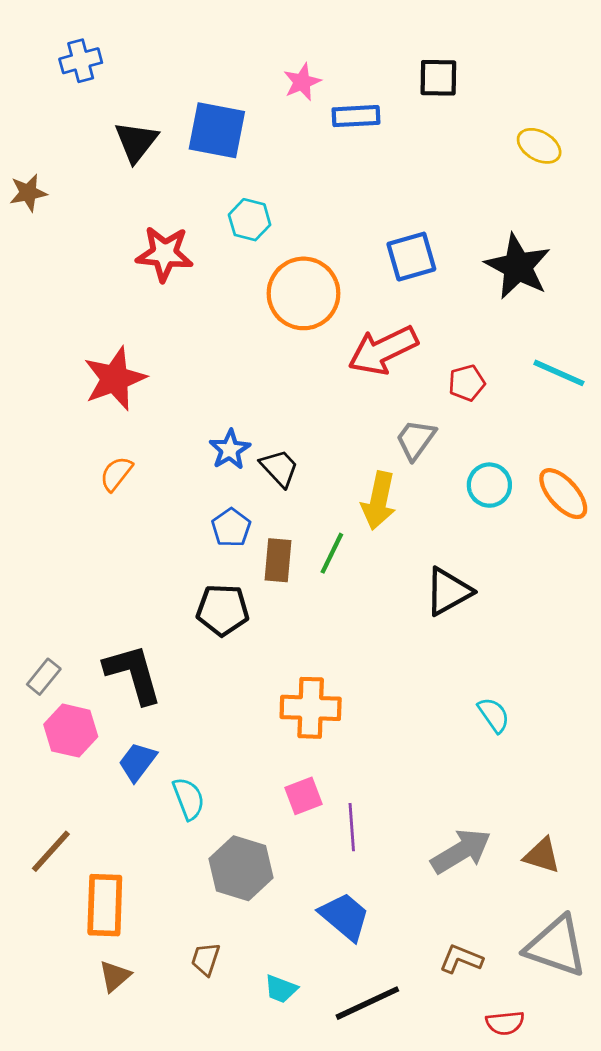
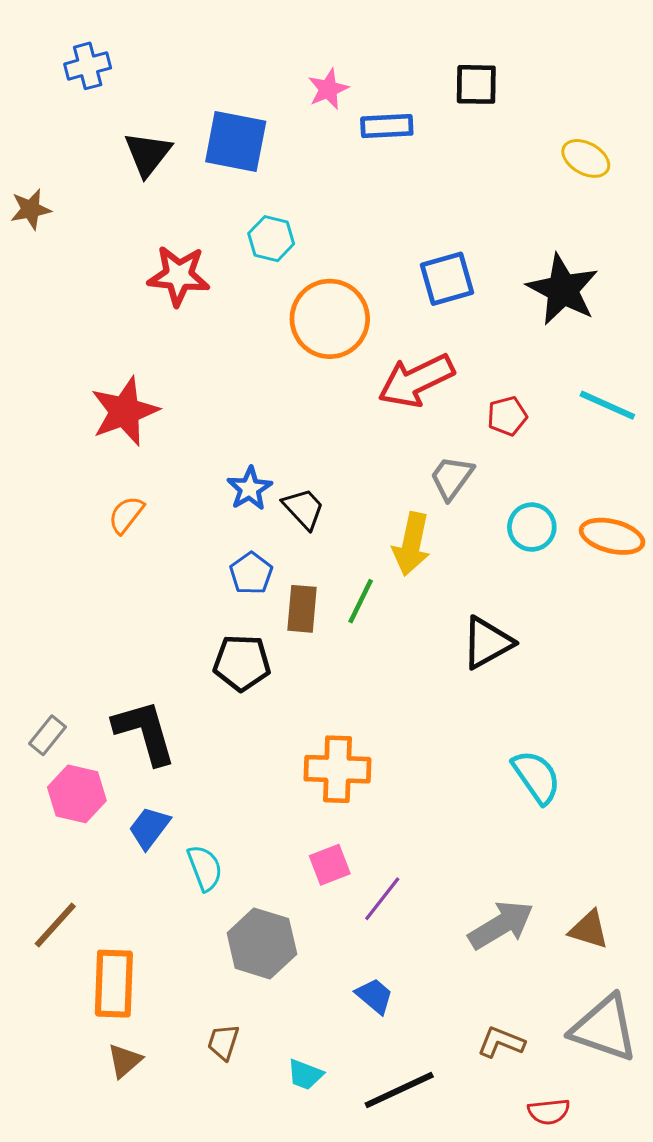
orange ellipse: (563, 494) -> (612, 536), turned -34
cyan semicircle: (494, 715) -> (536, 777), size x1.4
purple line: (352, 827) -> (382, 899), turned 42
blue trapezoid: (345, 916) -> (374, 996), size x0.7

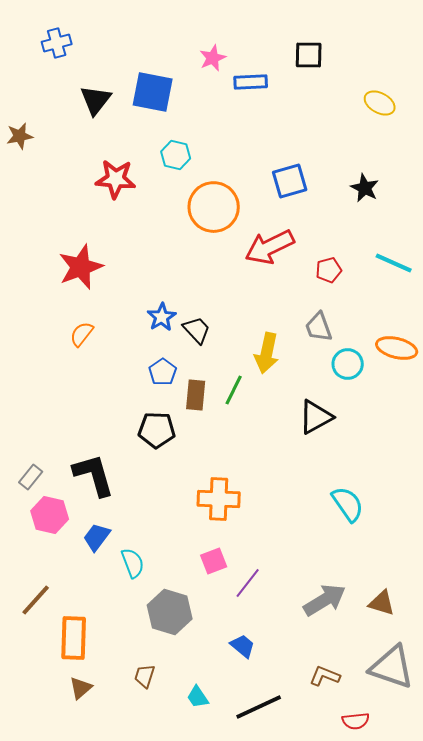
black star: (563, 290) -> (365, 188), size x0.6
gray trapezoid: (452, 478) -> (319, 327), moved, turned -56
cyan circle: (532, 527) -> (348, 364), moved
cyan trapezoid: (305, 1075) -> (198, 697), turned 35

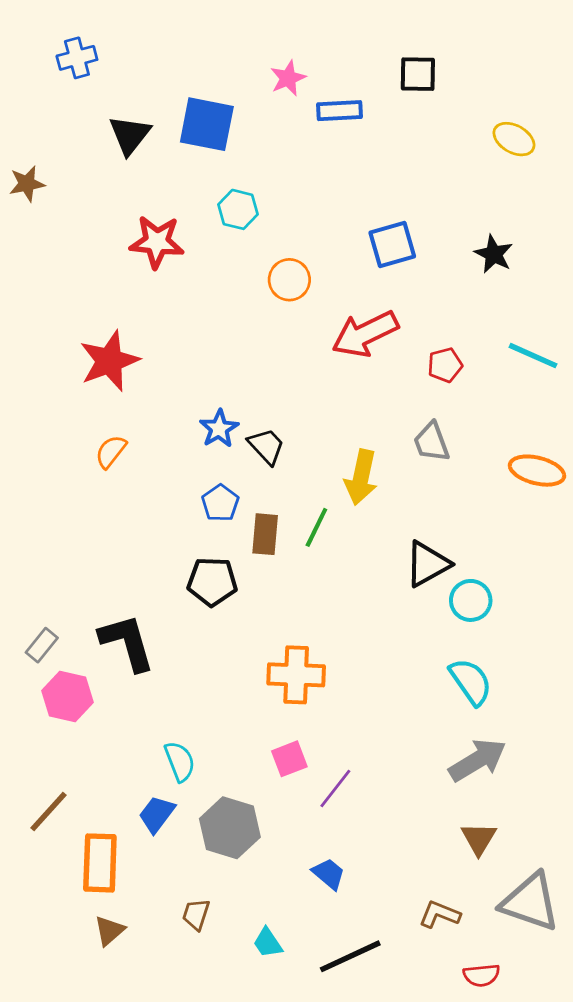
orange circle: (214, 207) -> (289, 280), size x0.6
cyan circle: (348, 364) -> (471, 600), moved
blue trapezoid: (97, 537) -> (157, 814), moved
gray arrow: (325, 600) -> (477, 760), moved
brown triangle: (382, 603) -> (479, 839), moved, turned 44

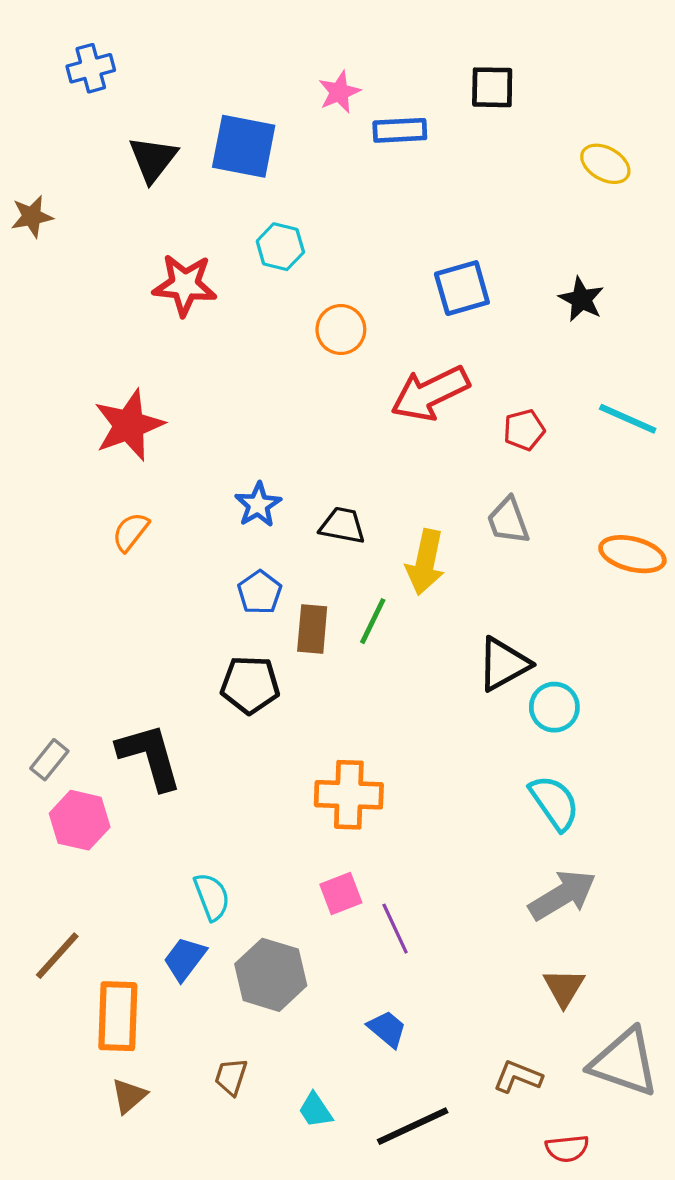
black trapezoid: (266, 446) -> (342, 525), moved, turned -36
purple line: (335, 789) -> (395, 929), turned -63

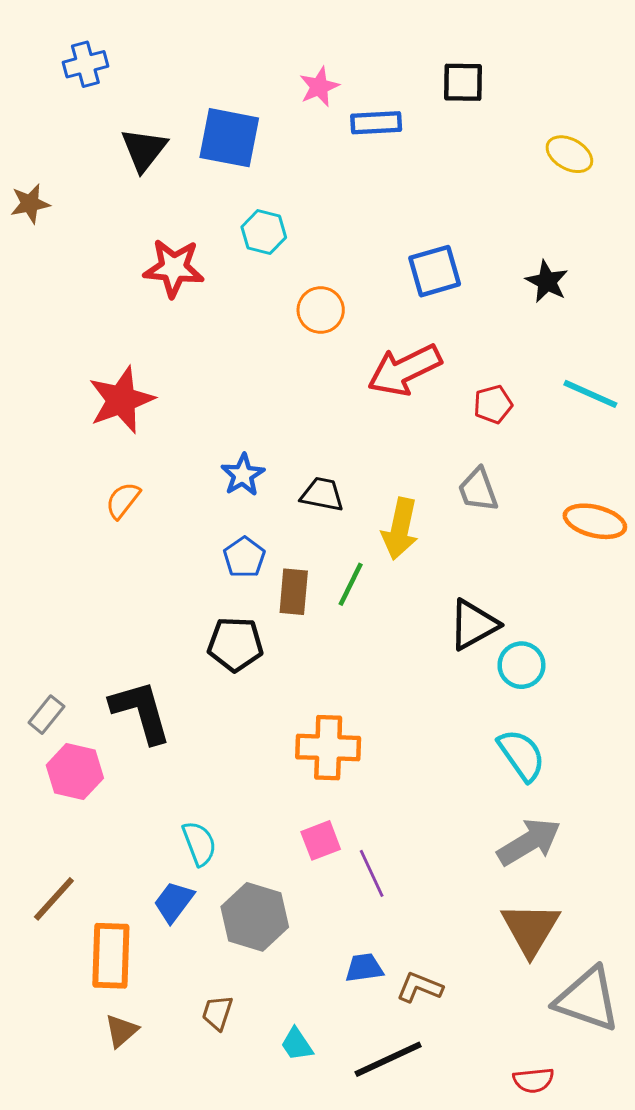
brown triangle: (564, 988) -> (530, 929), size x1.5
blue trapezoid: (387, 1029) -> (364, 968), turned -48
brown L-shape: (518, 1077) -> (420, 987), moved

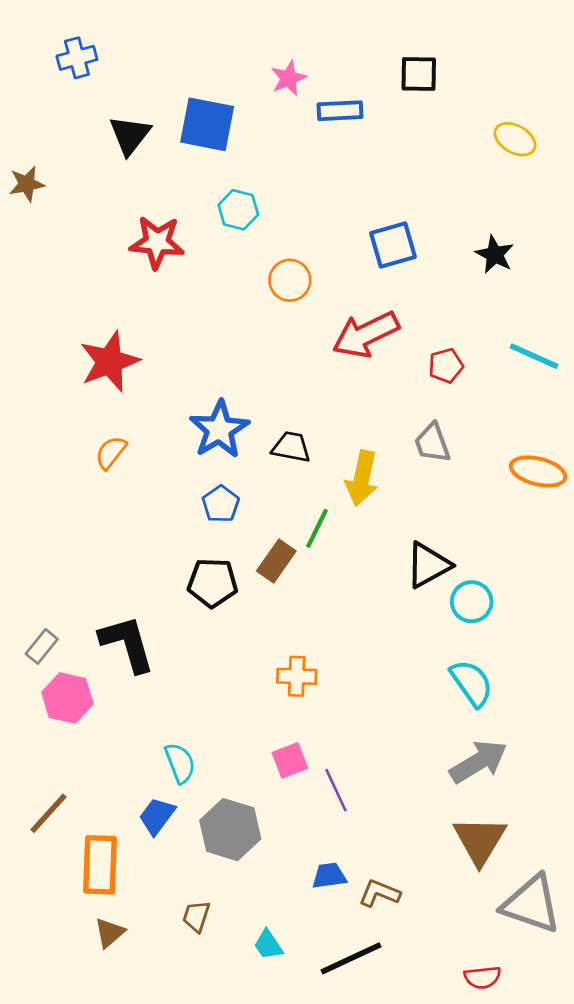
blue star: (243, 475) -> (219, 429), size x1.5
brown rectangle: (294, 592) -> (276, 561), moved, turned 30
orange cross: (328, 748) -> (297, 676), size x0.7

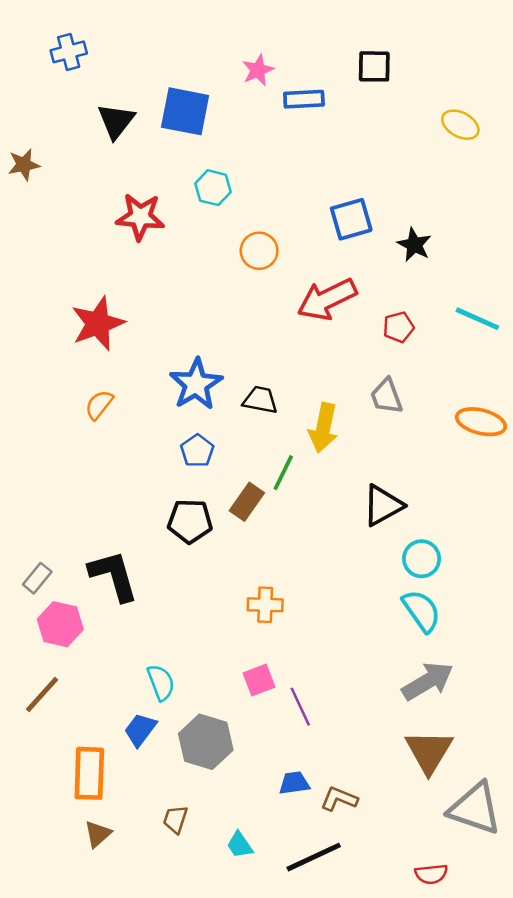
black star: (495, 254) -> (414, 245), moved
cyan circle: (472, 602) -> (422, 559), moved
brown line: (48, 813) -> (42, 695), moved

